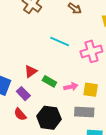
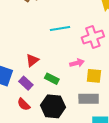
cyan line: (60, 41) -> (60, 28), turned -30
green rectangle: (49, 81) -> (52, 79), moved
pink arrow: (71, 87) -> (77, 63), moved

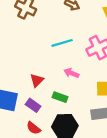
pink arrow: (77, 63) -> (71, 73), moved, turned -136

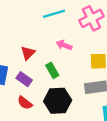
green rectangle: (60, 97) -> (52, 70), turned 40

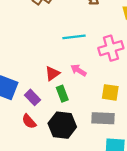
red triangle: (28, 53) -> (52, 73), moved

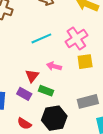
yellow square: (110, 92) -> (85, 62), moved
green rectangle: (62, 94) -> (46, 91), turned -32
purple rectangle: (32, 97) -> (24, 94), moved

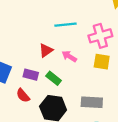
red triangle: (32, 76) -> (46, 50), moved
purple rectangle: (24, 94) -> (31, 75), turned -32
red semicircle: (24, 124) -> (23, 96), moved

